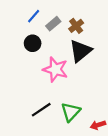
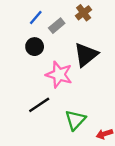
brown cross: (76, 26) -> (84, 13), moved
black line: (41, 110) -> (39, 105), moved

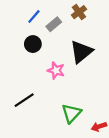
pink star: (59, 75) -> (56, 70), size x0.7
black line: (39, 105) -> (24, 100), moved

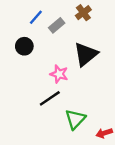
black circle: (33, 44) -> (24, 46), moved
black line: (24, 100) -> (50, 98), moved

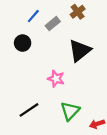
pink star: (59, 74) -> (56, 79), moved
black line: (50, 98) -> (29, 110), moved

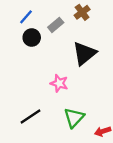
blue line: (33, 16) -> (26, 17), moved
black circle: (23, 43) -> (32, 38), moved

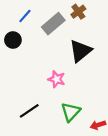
gray rectangle: (56, 25) -> (53, 24), size x1.5
black circle: (32, 38) -> (13, 40), moved

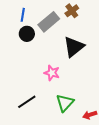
blue line: (25, 16) -> (23, 15), turned -32
black circle: (13, 40) -> (27, 34), moved

